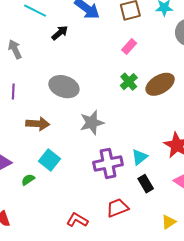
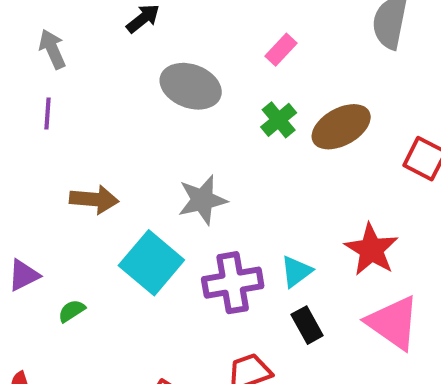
gray ellipse: (64, 87) -> (191, 86), moved
purple line: (13, 92) -> (48, 114), moved
cyan square: (50, 160) -> (151, 263), moved, size x1.4

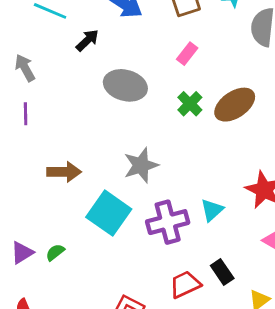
purple triangle: (24, 275) -> (22, 253), moved
black rectangle: (307, 325) -> (222, 272), moved

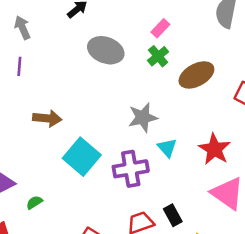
green cross: (190, 104) -> (158, 56), moved
gray star: (141, 165) -> (143, 117), moved
cyan triangle: (212, 210) -> (167, 148), moved, turned -35
green semicircle: (55, 252) -> (34, 202), moved

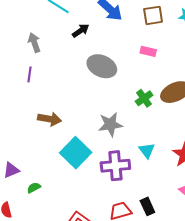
pink rectangle: (160, 28) -> (148, 51), turned 56
green cross: (158, 56) -> (144, 98), moved
gray star: (143, 117) -> (110, 124), moved

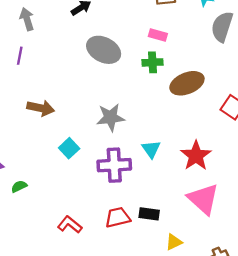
green cross: (144, 98) -> (153, 62), moved, turned 30
cyan square: (76, 153) -> (69, 148), size x0.6
black rectangle: (147, 206) -> (149, 214), turned -60

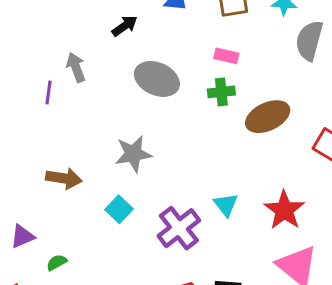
gray arrow: (27, 19) -> (76, 67), moved
brown arrow: (41, 108) -> (64, 178), moved
gray star: (111, 117) -> (133, 154), moved
purple cross: (114, 165) -> (179, 228), turned -32

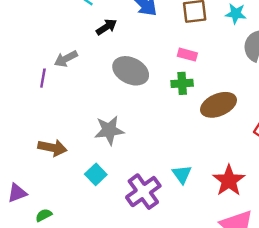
gray arrow: (76, 67) -> (66, 59), turned -100

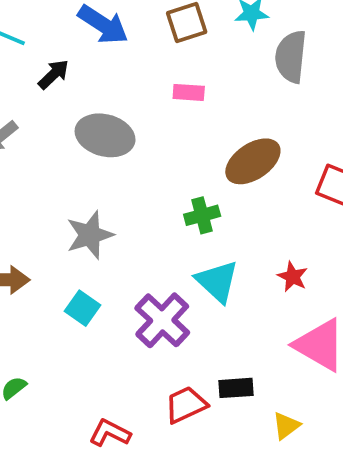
green cross: (182, 83) -> (202, 215), moved
cyan triangle: (182, 174) -> (217, 281), size x1.4
red star: (229, 181) -> (293, 277), size x0.6

